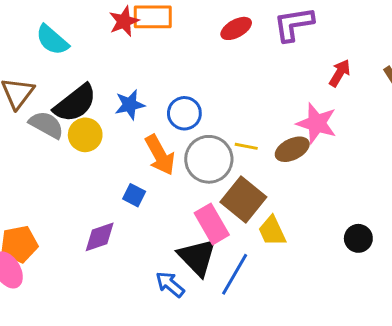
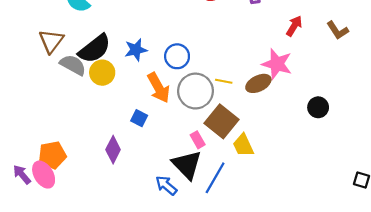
pink rectangle: (212, 224) -> (198, 140), size x0.6
purple diamond: (100, 237) -> (113, 150), turned -44
black circle: (358, 238) -> (318, 107), moved

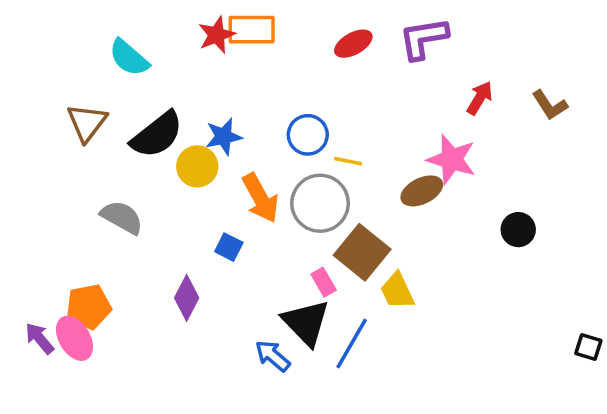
blue circle: (177, 56) -> (308, 135), moved
gray semicircle: (73, 65) -> (122, 217), moved
yellow circle: (102, 73) -> (197, 166), moved
yellow line: (224, 81) -> (348, 161), moved

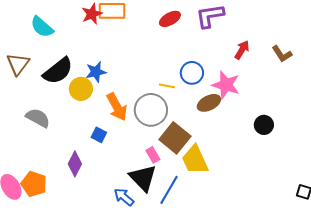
blue circle: (308, 135) -> (192, 73), moved
yellow trapezoid: (397, 291) -> (195, 160), size x1.4
orange pentagon: (89, 307) -> (34, 184), moved, turned 30

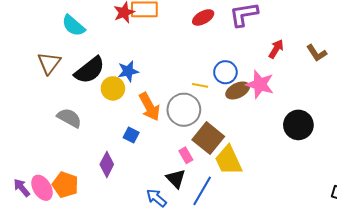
brown ellipse: (209, 103) -> (238, 90), moved
black circle: (264, 125) -> (298, 125), size x1.5
black triangle: (143, 178) -> (176, 179), size x0.7

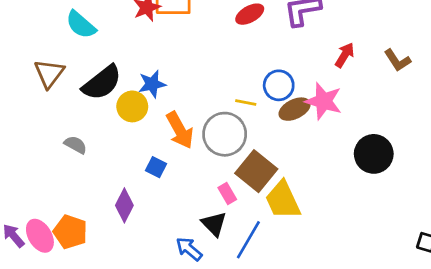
gray semicircle: (69, 118) -> (76, 145), size x0.7

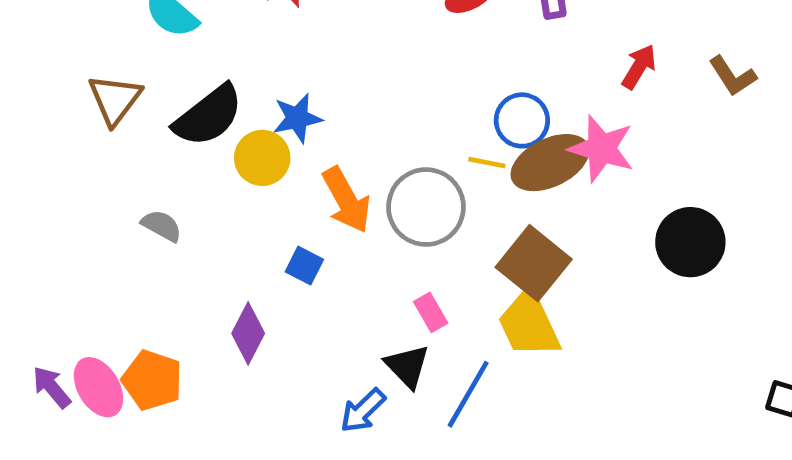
yellow line: (246, 102) -> (487, 163), moved
brown ellipse: (295, 109) -> (550, 163), size x1.4
brown square: (256, 171) -> (534, 263), moved
blue arrow: (189, 249) -> (363, 411), turned -84

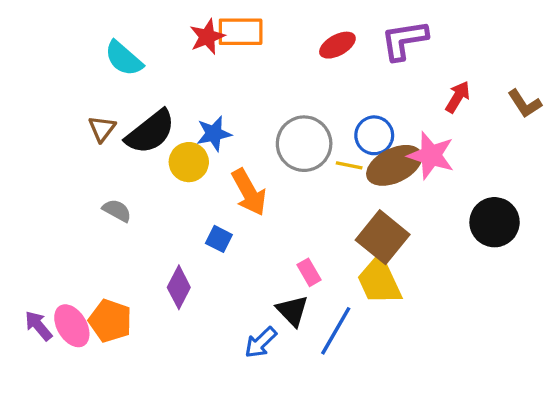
brown triangle: (115, 99) -> (102, 129), moved, size x0.7
gray circle: (426, 207) -> (304, 144), moved

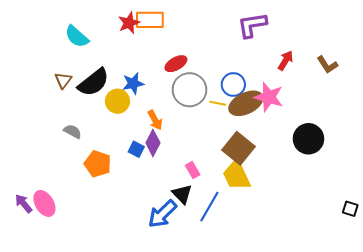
red ellipse: (337, 45) -> (176, 64), moved
orange arrow: (249, 192) -> (155, 120), size x0.7
purple diamond: (179, 287) -> (153, 143), moved
orange pentagon: (110, 321) -> (98, 164), moved
blue arrow: (261, 342) -> (162, 214), size x1.4

